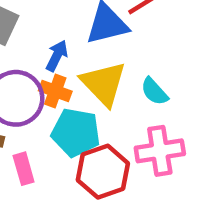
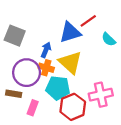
cyan semicircle: (154, 91) -> (109, 39), moved
pink rectangle: (24, 169) -> (33, 108), turned 40

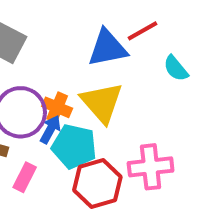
blue arrow: (46, 50) -> (50, 129), moved

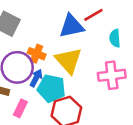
cyan semicircle: (176, 68) -> (115, 38), turned 36
orange cross: (57, 107) -> (37, 54), moved
pink cross: (151, 167) -> (112, 75), moved

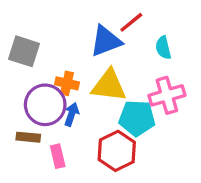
yellow triangle: (68, 61) -> (109, 86), turned -32
cyan pentagon: (51, 88) -> (137, 118), moved
pink rectangle: (20, 108) -> (58, 156), turned -30

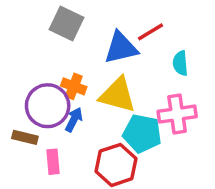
gray square: (24, 51) -> (67, 23), moved

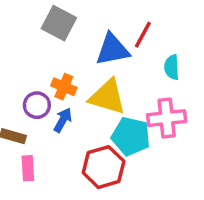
red line: (151, 32) -> (143, 35), turned -32
purple circle: (48, 106) -> (37, 105), size x0.6
pink rectangle: (53, 162) -> (28, 168), moved

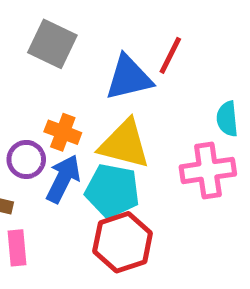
cyan semicircle: (172, 67) -> (227, 119), moved
blue arrow: (63, 120) -> (63, 179), size x1.4
cyan pentagon: (131, 136) -> (112, 191), moved

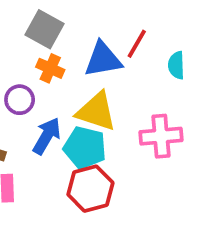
cyan semicircle: (227, 119) -> (176, 65), moved
orange cross: (63, 132) -> (50, 68), moved
purple circle: (26, 159) -> (20, 100), moved

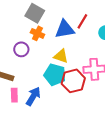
yellow triangle: (96, 111) -> (61, 56), size x0.7
blue arrow: (47, 136) -> (33, 96), moved
red hexagon: (90, 189) -> (73, 81), moved

